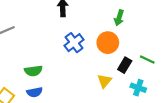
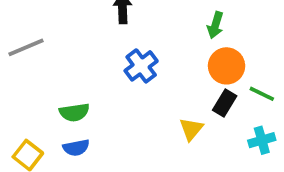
orange circle: (108, 43) -> (227, 66), moved
cyan cross: (138, 88) -> (262, 140), moved, turned -35

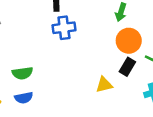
blue cross: (141, 66) -> (64, 28), moved, turned 30
yellow triangle: (191, 129) -> (104, 85), turned 36

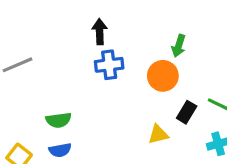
orange circle: (129, 41) -> (163, 76), moved

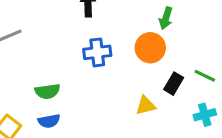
blue cross: (109, 65) -> (97, 52), moved

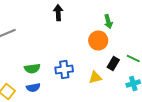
green arrow: (166, 18) -> (108, 22), turned -32
blue cross: (97, 52) -> (64, 70), moved

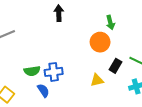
blue cross: (64, 70) -> (54, 72), moved
blue semicircle: (33, 88) -> (43, 91), moved, turned -112

